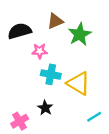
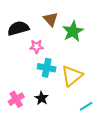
brown triangle: (55, 21) -> (51, 19), turned -49
yellow triangle: (79, 83) -> (72, 76), turned 50
pink cross: (20, 121) -> (16, 99), moved

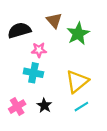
cyan cross: (47, 68) -> (33, 73), moved
cyan line: (86, 106) -> (81, 107), moved

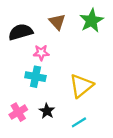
green star: (78, 34) -> (92, 21), moved
cyan line: (81, 107) -> (79, 122), moved

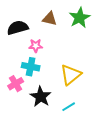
brown triangle: (57, 22) -> (50, 19), turned -35
black star: (47, 111) -> (41, 97), size x1.5
pink cross: (18, 112) -> (16, 84), moved

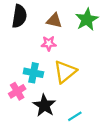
black semicircle: (18, 28) -> (19, 16), moved, turned 115
pink star: (36, 46) -> (49, 43), moved
yellow triangle: (71, 75) -> (65, 72), moved

